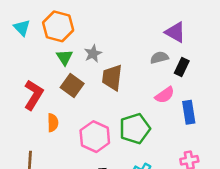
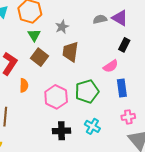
gray star: (93, 54) -> (62, 27), moved
gray semicircle: (159, 58) -> (100, 19), moved
blue rectangle: (189, 112) -> (122, 88), moved

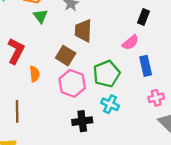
brown square: (39, 57) -> (66, 56), moved
cyan cross: (92, 126) -> (110, 104), moved

